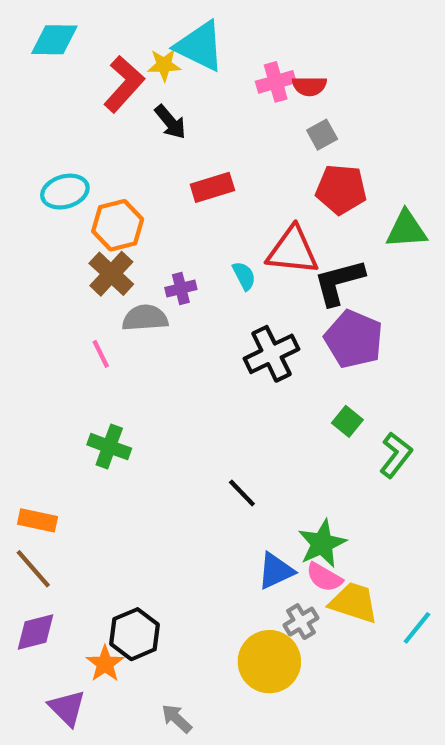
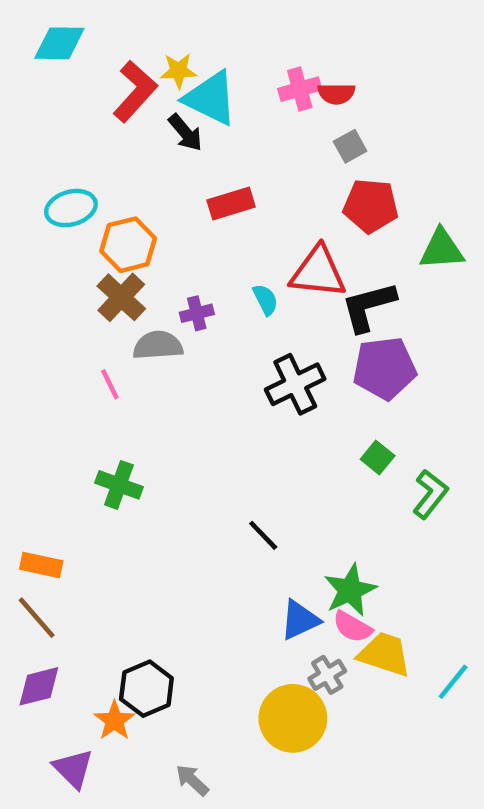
cyan triangle: (200, 46) -> (211, 98), moved
purple pentagon: (354, 339) -> (384, 368), turned -30

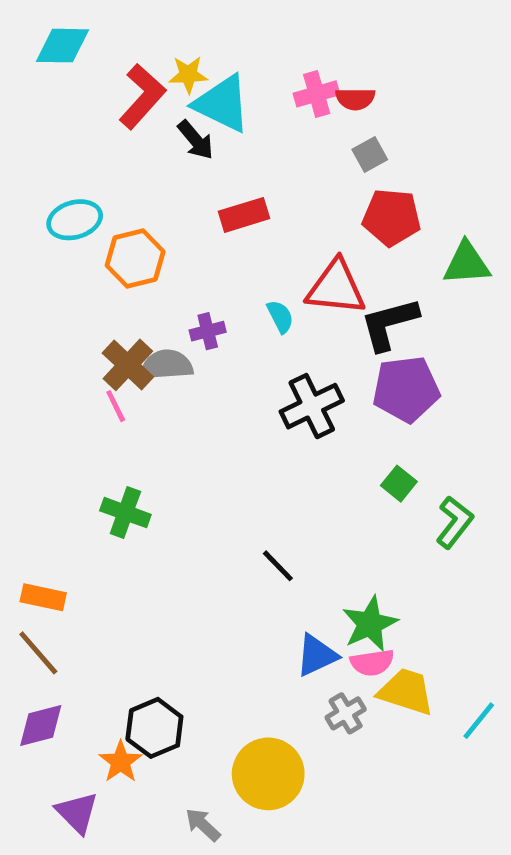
brown cross: (121, 297) -> (128, 365), moved
pink semicircle: (352, 627) -> (372, 663), turned -39
yellow circle: (293, 718) -> (268, 774), moved

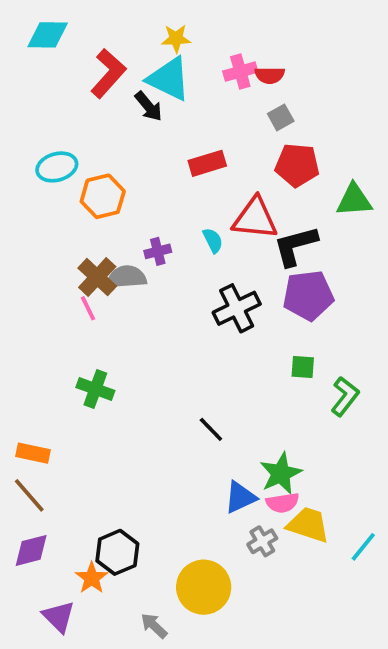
yellow star: (188, 75) -> (176, 39), moved
red rectangle: (244, 215) -> (207, 163), moved
green square: (399, 484) -> (303, 367), turned -35

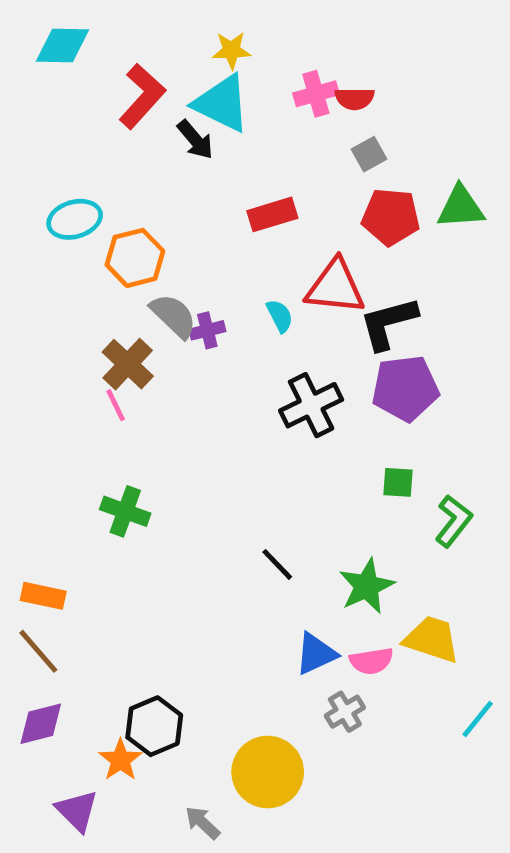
green triangle: (354, 200) -> (461, 207), moved
gray semicircle: (127, 277) -> (174, 316), moved, turned 48
green star: (281, 473) -> (367, 586), moved
yellow trapezoid: (308, 525) -> (432, 639), moved

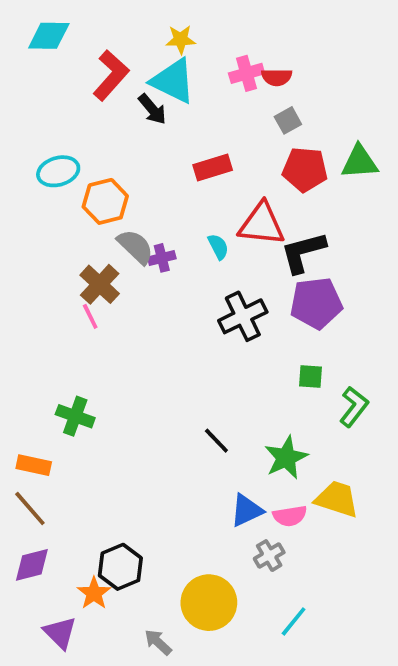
green cross: (125, 511) -> (75, 416), moved
cyan line: (478, 719) -> (294, 621), moved

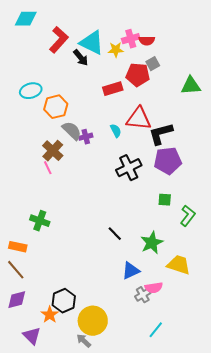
yellow star: (181, 39) -> (116, 50), moved
red pentagon: (305, 169) -> (138, 75), moved
pink semicircle: (290, 516) -> (154, 288), moved
yellow circle: (209, 603) -> (93, 321), moved

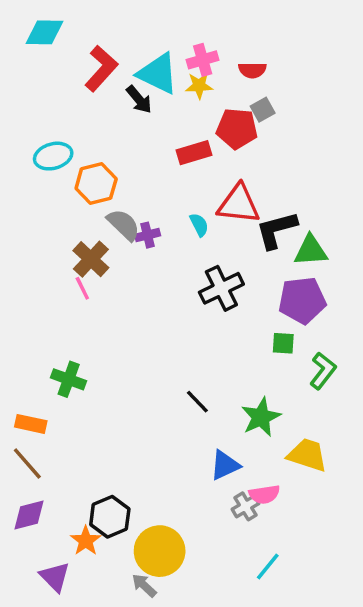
pink cross: (131, 39) -> (203, 60), moved
green triangle: (191, 86) -> (311, 251), moved
purple pentagon: (168, 161) -> (302, 300), moved

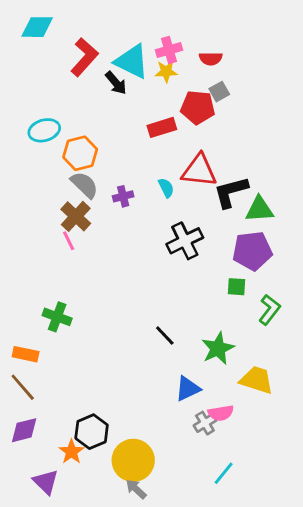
gray semicircle: (124, 225) -> (84, 185), moved
gray arrow: (144, 585) -> (136, 489), moved

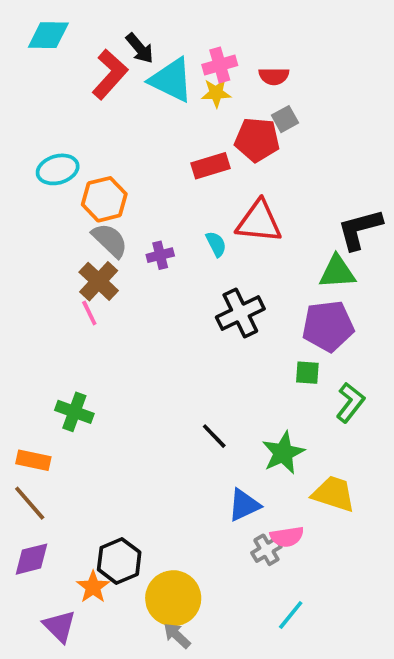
black arrow: (116, 83) -> (140, 48), moved
black L-shape: (231, 192) -> (360, 229), moved

